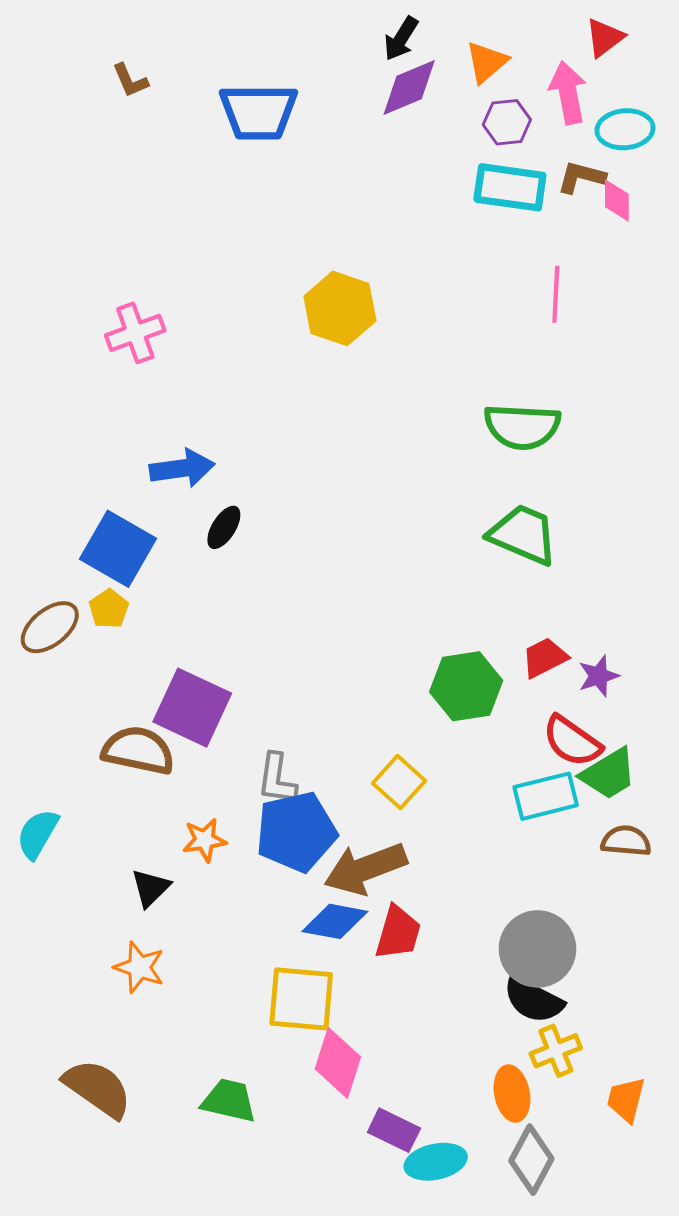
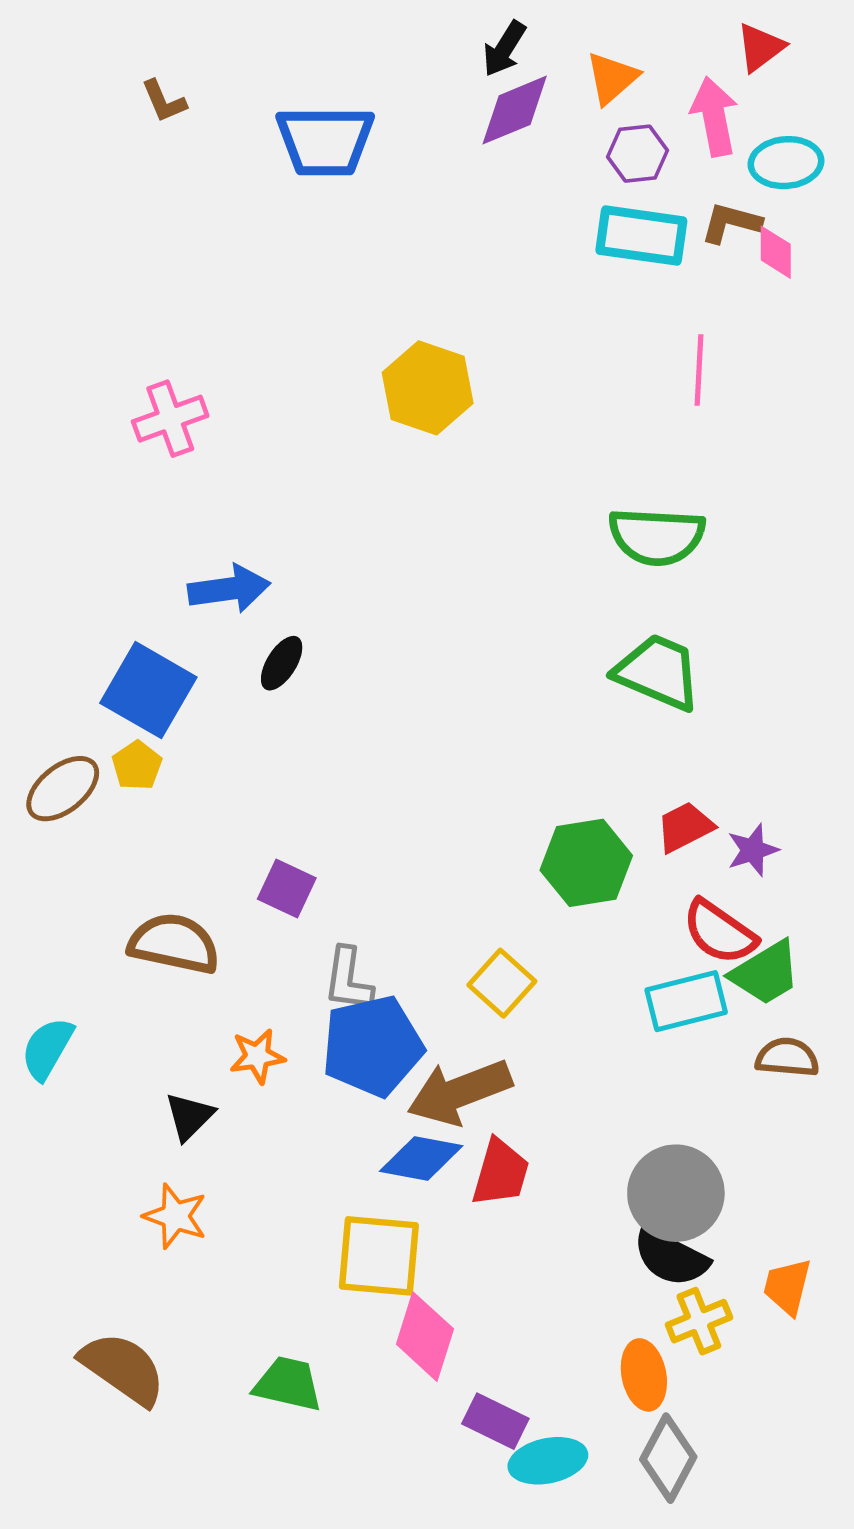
purple square: (192, 708) -> (287, 888), moved, size x0.6
orange trapezoid: (626, 1100) -> (787, 1287), moved

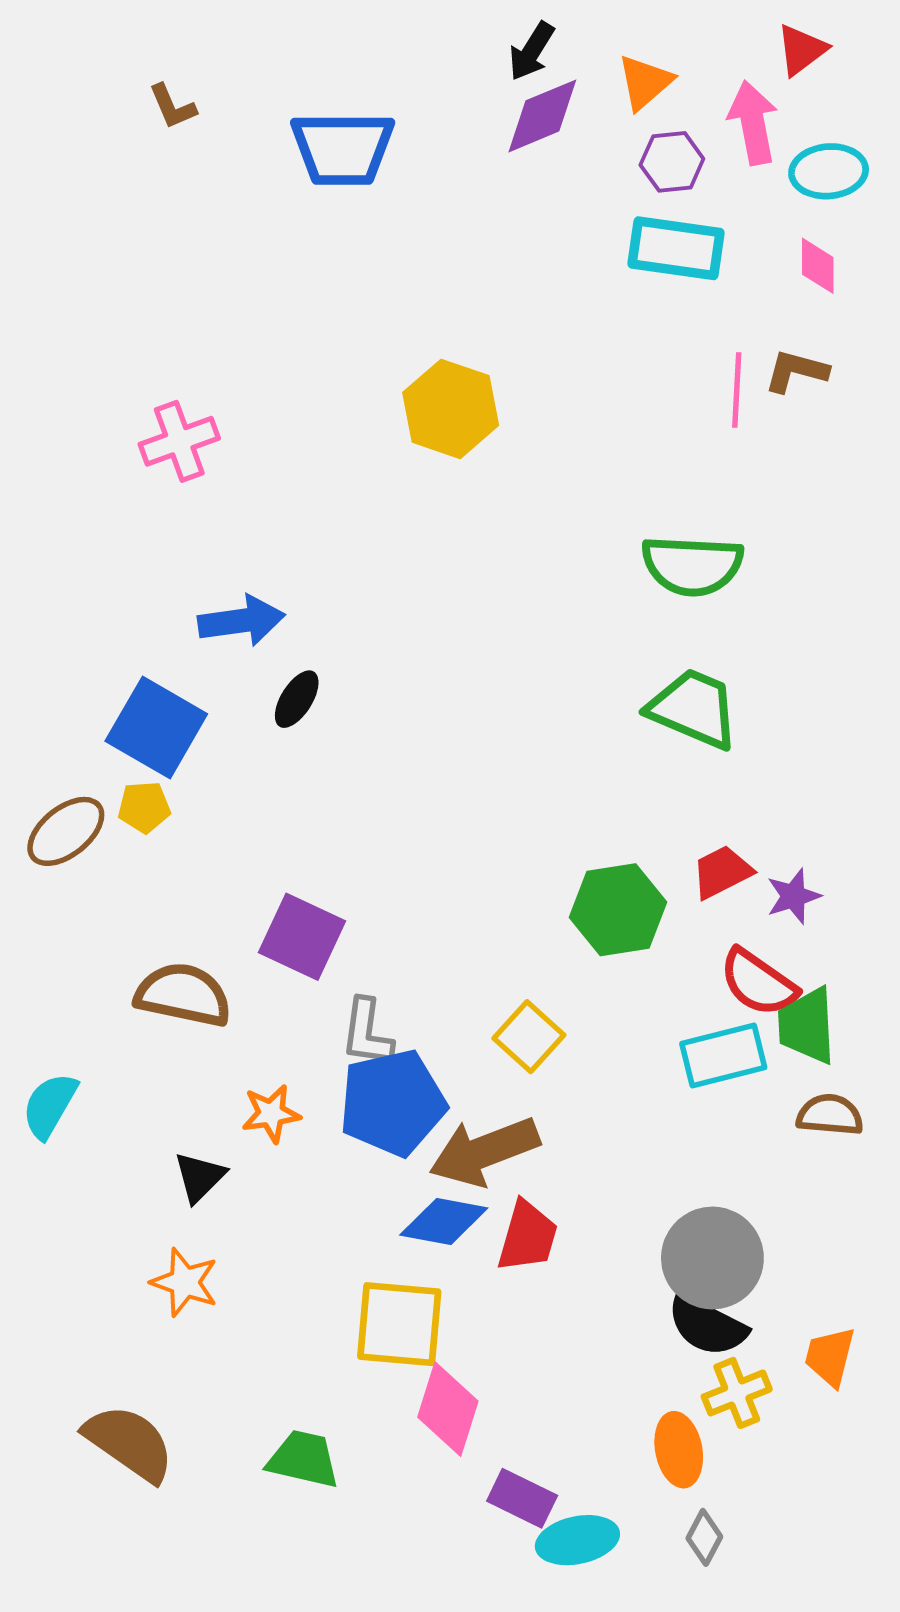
brown L-shape: (731, 223) -> (796, 371), moved
yellow pentagon: (137, 766) -> (144, 807), turned 30
purple square: (287, 888) -> (302, 937), size x1.4
green trapezoid: (766, 973) -> (807, 1026), turned 118
gray diamond: (668, 1458) -> (704, 1537), size x0.6

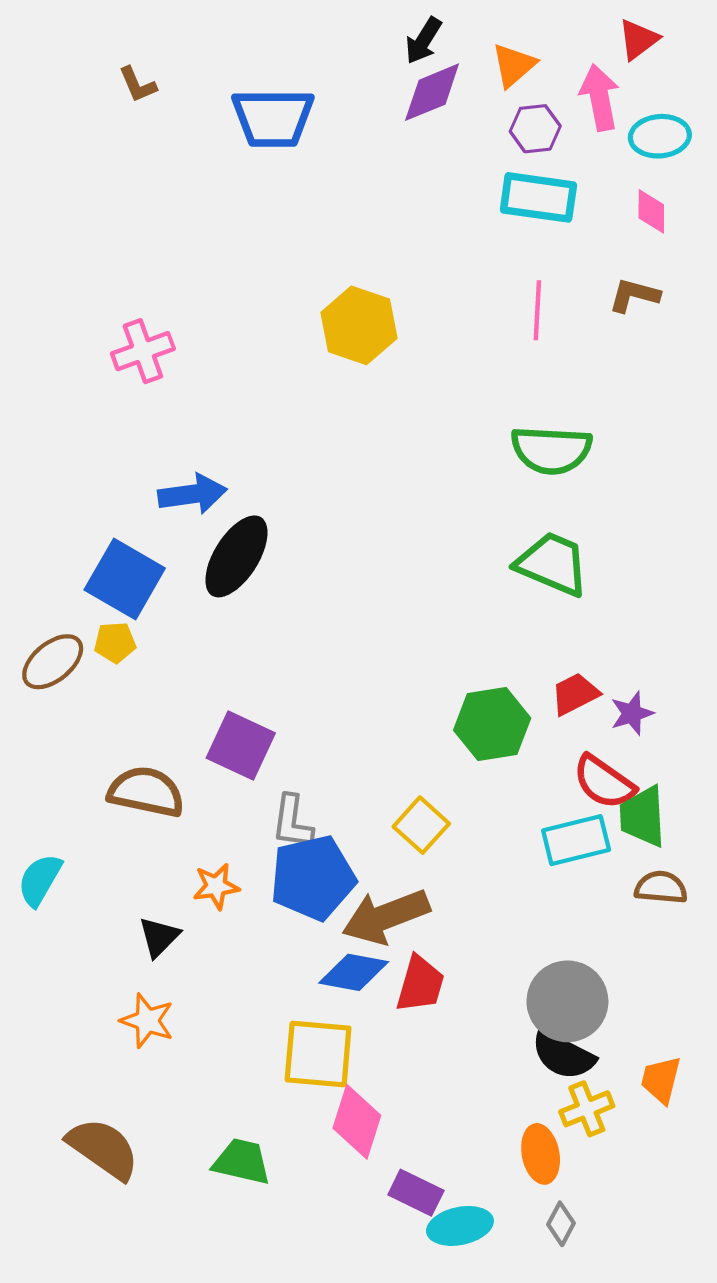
pink line: (737, 390) -> (537, 310), moved
black ellipse: (297, 699) -> (236, 556), size x1.8

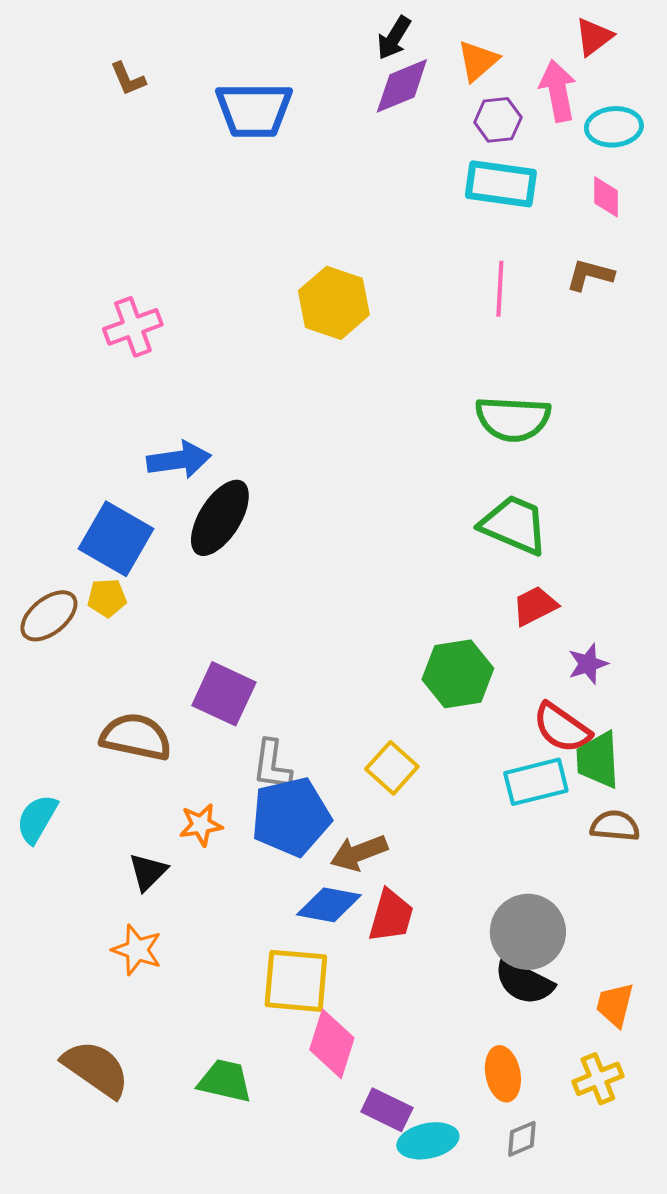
red trapezoid: (575, 694) -> (535, 606), moved
brown arrow: (386, 916) -> (359, 853), size x0.7
yellow cross: (587, 1109) -> (598, 1079), moved
gray diamond: (561, 1224) -> (522, 1139), turned 39

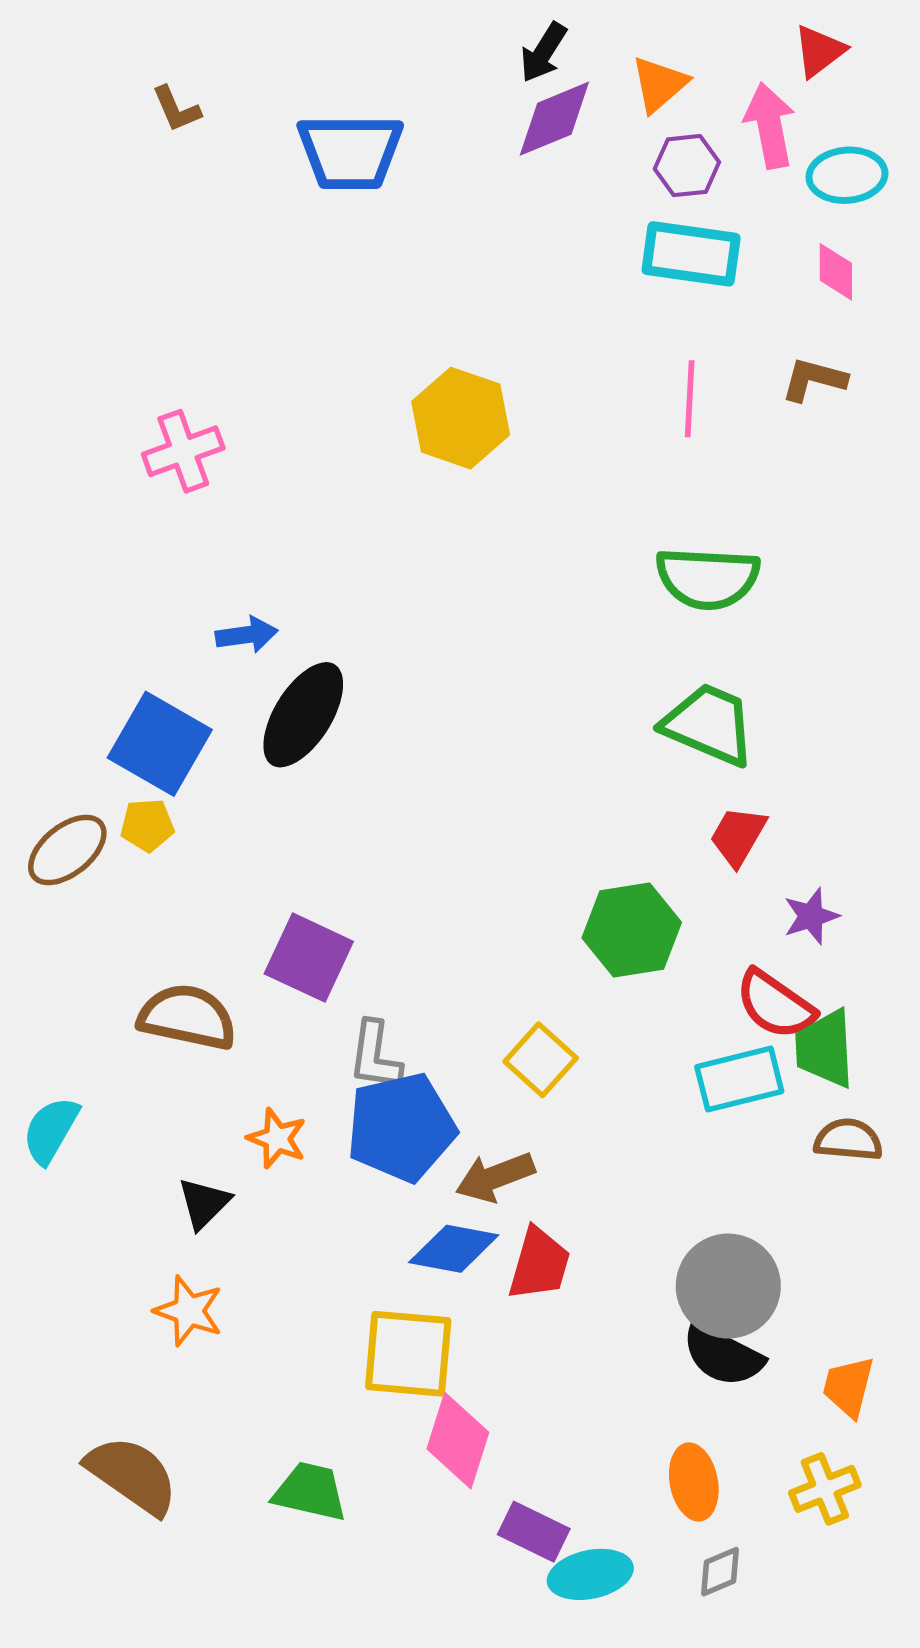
blue arrow: (179, 460) -> (247, 635), size x0.7
red trapezoid: (535, 606) -> (738, 836), turned -33
orange star: (201, 825) -> (277, 1138), turned 30

